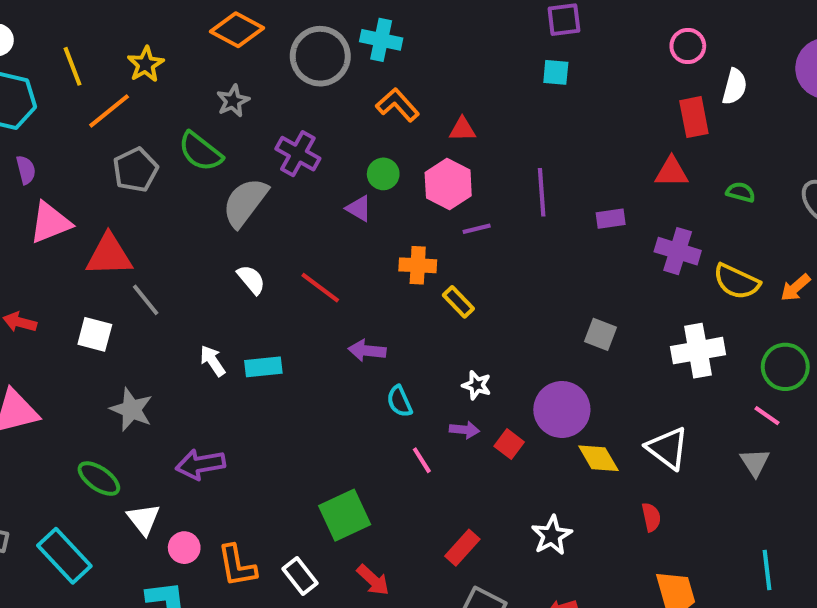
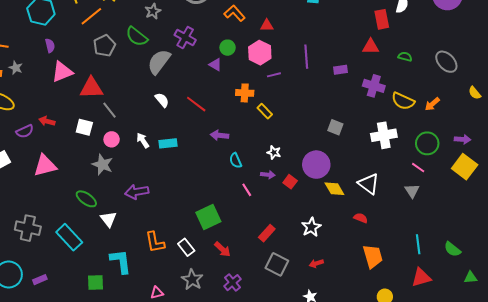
red semicircle: (651, 517) -> (361, 218), turned -56
pink circle: (184, 548) -> (112, 139), moved

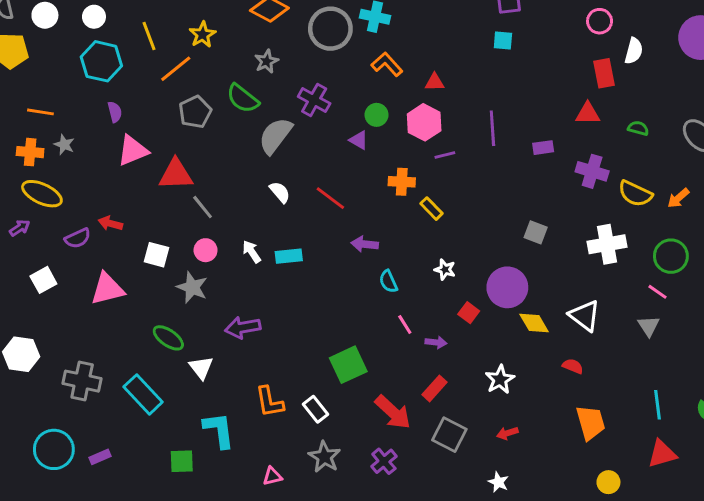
white square: (84, 127) -> (156, 255), moved
purple arrow: (268, 175) -> (436, 342), moved
red arrow: (222, 249) -> (393, 412), moved, size x1.5

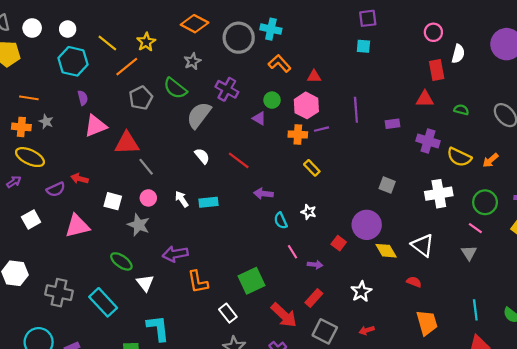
yellow line: (149, 36) -> (107, 43), turned -30
orange cross: (402, 182) -> (298, 134), moved
white star: (445, 270) -> (309, 212), moved
orange L-shape: (269, 402) -> (198, 282), moved

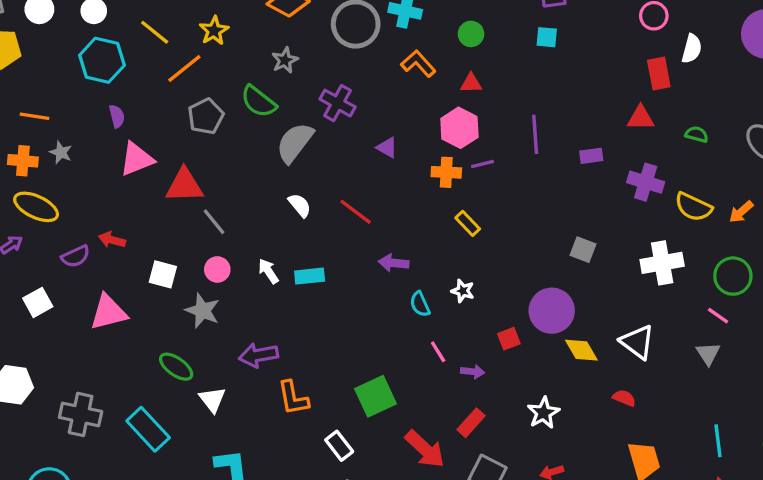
green circle: (272, 100) -> (471, 34), moved
red square: (339, 243) -> (509, 339), turned 32

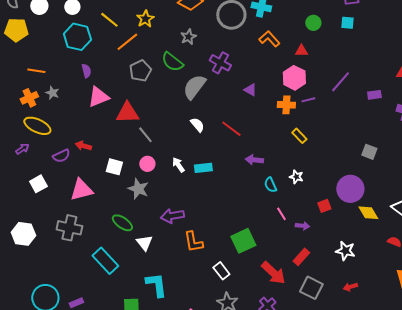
green circle: (471, 34) -> (313, 23), moved
purple line: (535, 134) -> (340, 82), turned 45
orange cross: (23, 161) -> (29, 98), turned -30
white star: (543, 413) -> (345, 251), turned -30
gray cross: (81, 414) -> (69, 228), moved

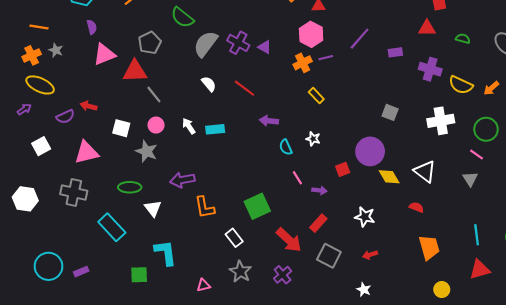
purple cross: (220, 63) -> (238, 43), moved
gray pentagon: (140, 71) -> (150, 43), moved
orange cross: (286, 105) -> (303, 63), turned -30
green ellipse: (122, 223) -> (130, 187), turned -35

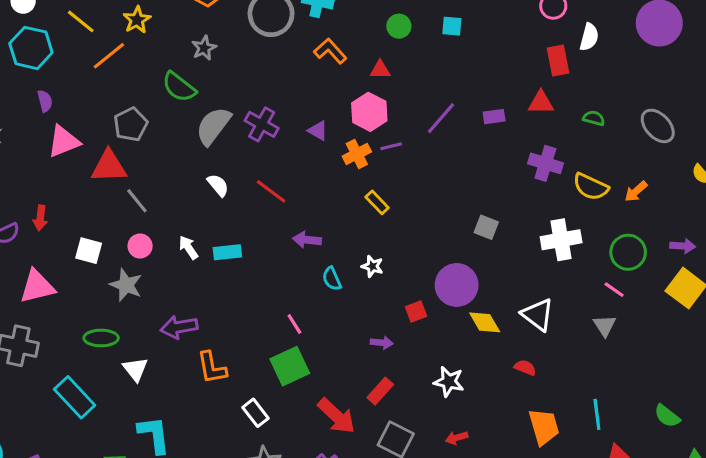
purple triangle: (265, 47) -> (318, 131), moved
purple rectangle: (395, 52) -> (494, 117), moved
red arrow: (89, 106) -> (40, 218), turned -98
pink line: (297, 178) -> (294, 324), moved
cyan line: (477, 235) -> (597, 414), moved

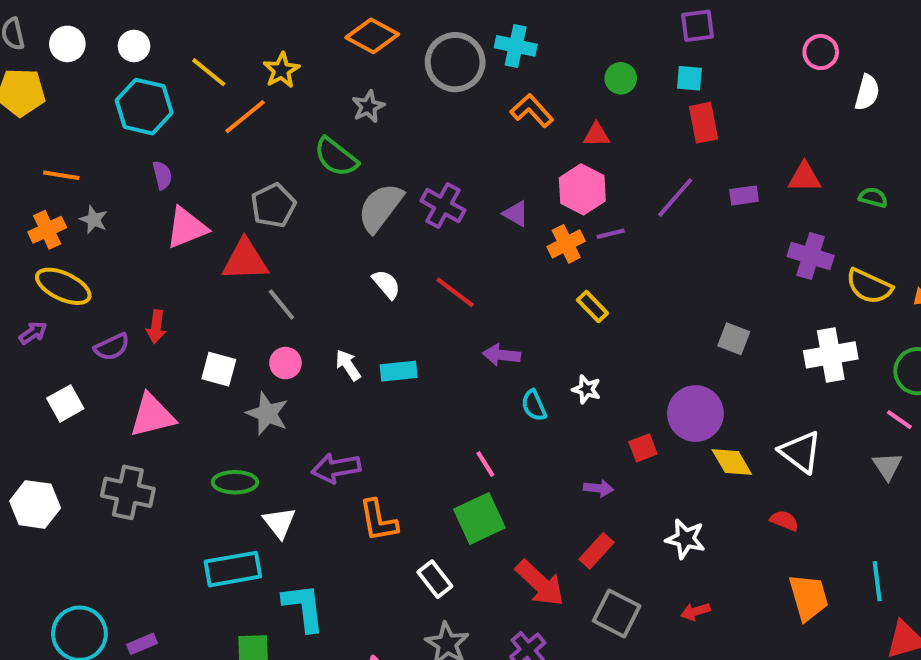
red rectangle: (558, 60) -> (704, 123), moved
cyan rectangle: (75, 397) -> (233, 569), moved, turned -57

